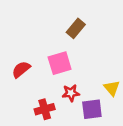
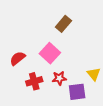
pink square: (60, 63) -> (50, 53), turned -30
red cross: (45, 109) -> (34, 81), moved

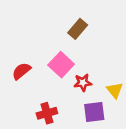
red star: (59, 78) -> (83, 83), moved
red cross: (34, 81) -> (47, 113), moved

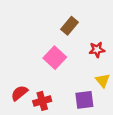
red semicircle: (21, 71) -> (19, 93), moved
red star: (83, 83) -> (97, 50), moved

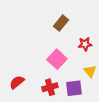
pink square: (55, 58) -> (57, 59), moved
red cross: (42, 101) -> (50, 87), moved

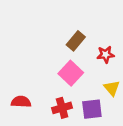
brown rectangle: (61, 23) -> (76, 41), moved
red semicircle: (17, 82) -> (21, 102), turned 42

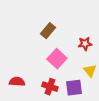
brown rectangle: (76, 41) -> (48, 31), moved
red cross: (62, 108) -> (50, 87), turned 35

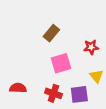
pink square: (57, 59) -> (61, 63), turned 30

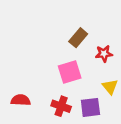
brown rectangle: (51, 33) -> (78, 38), moved

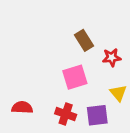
brown rectangle: (78, 38) -> (84, 40), turned -72

